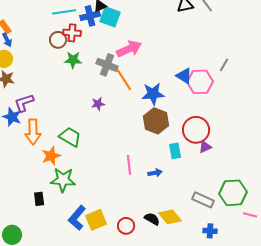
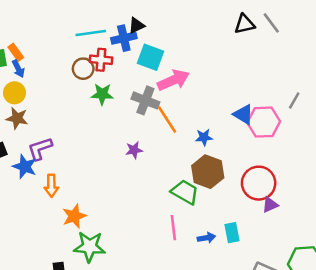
cyan square: (110, 17) -> (151, 57), moved
blue star: (153, 94) -> (204, 137), size x0.6
orange arrow: (33, 132) -> (51, 186), size x0.7
green trapezoid: (70, 137) -> (185, 192), moved
cyan rectangle: (175, 151) -> (232, 233), moved

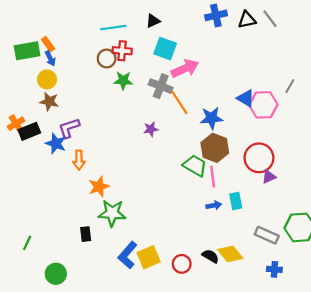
blue cross: (124, 38) -> (216, 15), moved
blue star: (204, 137) -> (211, 118), size x1.5
pink line: (173, 228) -> (213, 177), moved

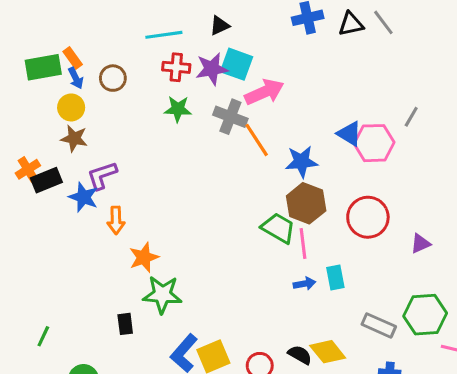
brown circle: (107, 58) -> (113, 78), moved
purple star: (151, 129) -> (212, 69), moved, size x1.5
purple triangle: (269, 177) -> (420, 244), moved

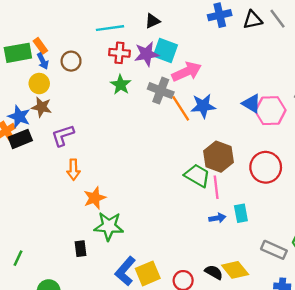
green star: (178, 109) -> (121, 85), turned 30
blue star: (301, 162) -> (203, 106), moved
blue star: (83, 197) -> (19, 117), moved

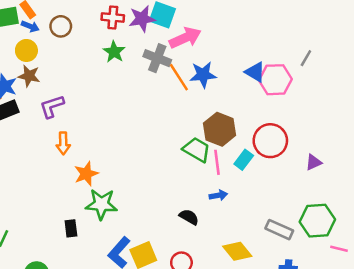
blue arrow: (43, 61) -> (30, 26), turned -42
cyan rectangle: (241, 213) -> (244, 160), moved, turned 48
black semicircle: (214, 272) -> (189, 217), moved

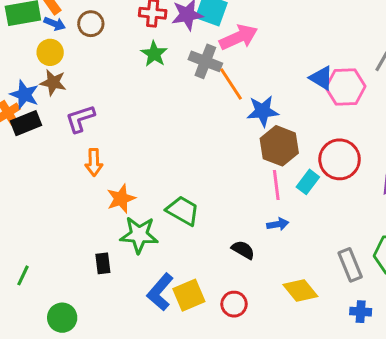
blue star: (203, 75) -> (263, 111), moved
green trapezoid: (197, 150) -> (183, 211), moved
gray rectangle: (279, 230) -> (350, 265), turned 44

